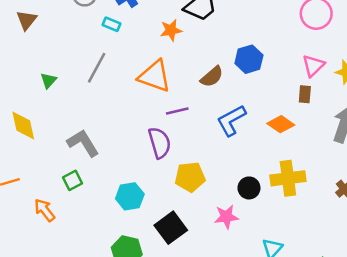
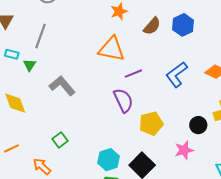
cyan rectangle: (111, 24) -> (12, 54), moved
gray line: (97, 68) -> (41, 36), moved
brown semicircle: (212, 77) -> (152, 26), moved
gray L-shape: (83, 143) -> (62, 86), moved
cyan hexagon: (130, 196) -> (109, 160), moved

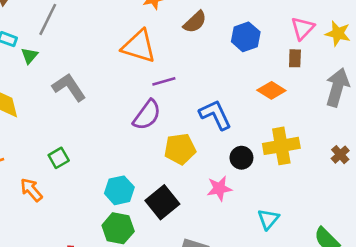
blue hexagon: (183, 25) -> (246, 37), moved
blue L-shape: (177, 74) -> (215, 115), moved, turned 96
purple semicircle: (123, 100) -> (147, 115), turned 55

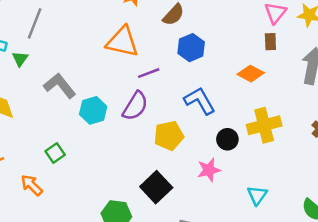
blue hexagon: (246, 37) -> (191, 48), moved
cyan hexagon: (119, 190) -> (93, 110), moved

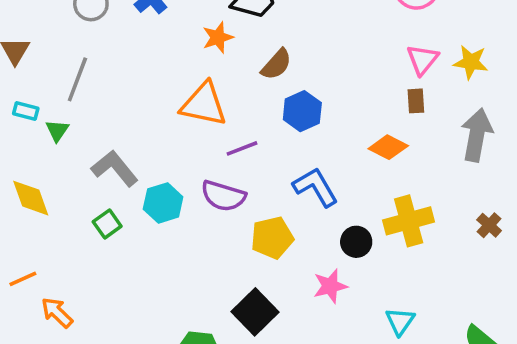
purple semicircle: (135, 106) -> (223, 196), turned 76
green square: (55, 153) -> (107, 224), moved
orange arrow: (32, 185) -> (57, 313), moved

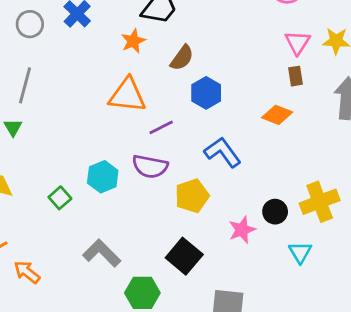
gray L-shape: (115, 168) -> (102, 253), moved
yellow cross: (409, 221) -> (320, 202), moved
black circle: (356, 242) -> (275, 212), moved

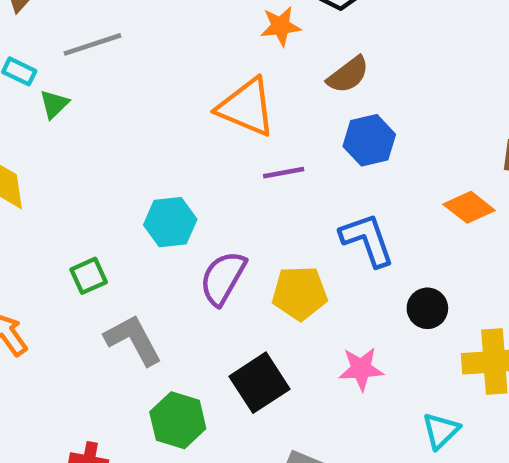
gray line: (25, 85) -> (92, 44), turned 40
purple semicircle: (150, 166) -> (223, 278), moved, turned 92
green square: (60, 198) -> (89, 276), moved
black circle: (275, 212) -> (427, 308), moved

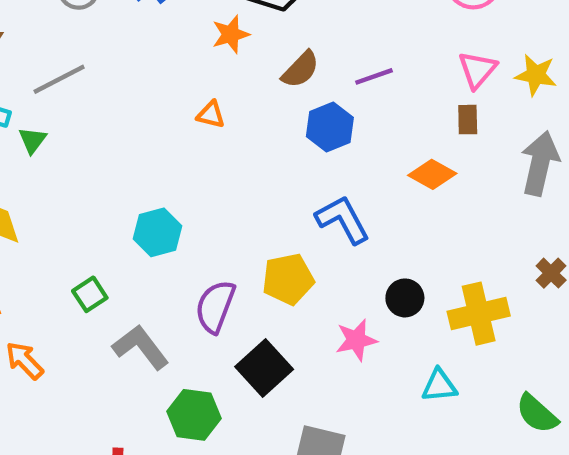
orange triangle: (246, 107) -> (211, 115), size x0.5
purple line: (284, 173) -> (374, 76), moved
purple semicircle: (223, 278) -> (215, 307), moved
black circle: (427, 308) -> (405, 298), moved
cyan triangle: (441, 431) -> (439, 386), turned 48

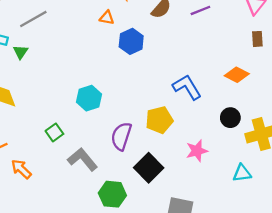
orange triangle: (211, 115) -> (107, 18), moved
brown rectangle: (468, 120) -> (257, 39), moved
blue hexagon: (330, 127) -> (131, 41), moved
orange diamond: (432, 174) -> (237, 75), moved
black circle: (405, 298) -> (230, 118), moved

